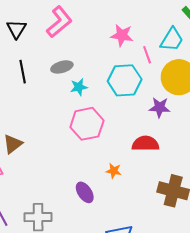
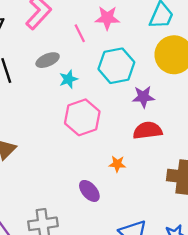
pink line: (147, 55) -> (80, 33), moved
purple star: (160, 107) -> (143, 97), moved

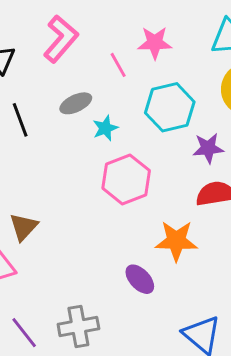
orange star: (117, 164) -> (176, 241), size x1.8

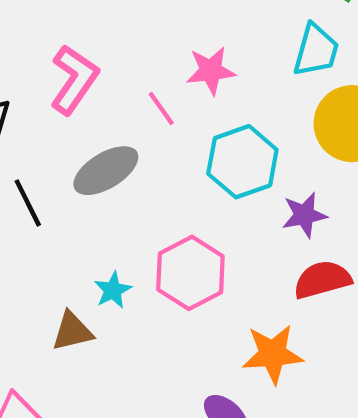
gray ellipse: (76, 103) -> (106, 171), size x1.4
cyan star: (105, 128) -> (113, 290), moved
brown triangle: (24, 227) -> (72, 331), moved, turned 40

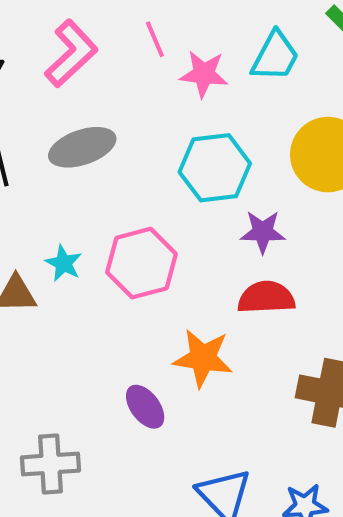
cyan trapezoid: (316, 50) -> (275, 56), moved
pink line: (161, 108) -> (155, 39), moved
cyan star: (113, 290) -> (64, 263), turned -30

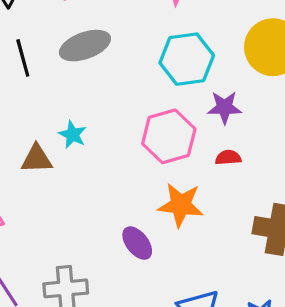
pink hexagon: (141, 263) -> (169, 136), moved
red semicircle: (266, 297) -> (228, 158), size x0.6

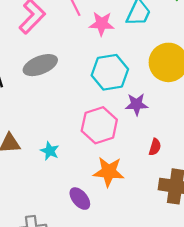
cyan star: (73, 135) -> (50, 151), moved
red semicircle: (228, 158) -> (155, 147), moved, turned 112

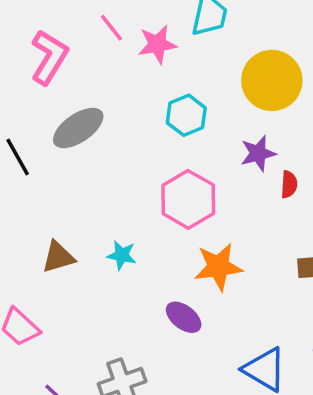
cyan hexagon: (110, 72) -> (186, 115), size x0.7
purple star: (137, 104) -> (258, 153), moved
red semicircle: (155, 147) -> (289, 184), moved

